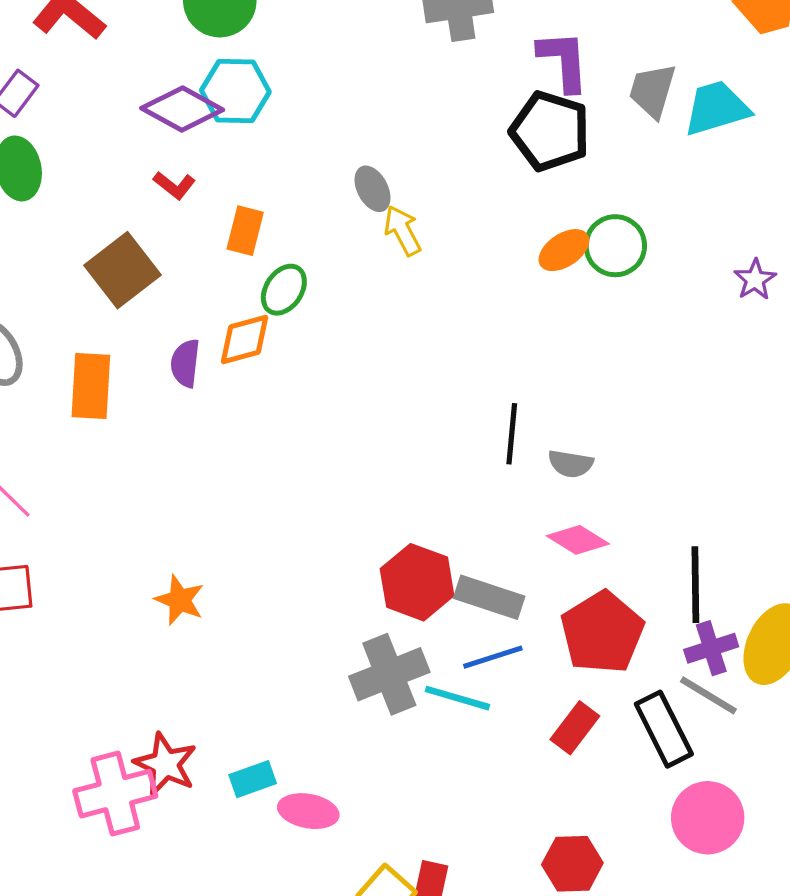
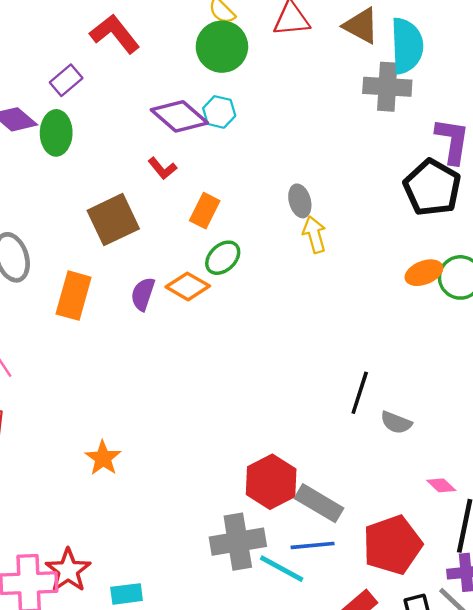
cyan hexagon: (235, 91) -> (219, 112), size x0.7
orange diamond: (244, 340) -> (188, 286), turned 33
pink diamond: (578, 540) -> (441, 485), moved, size x0.7

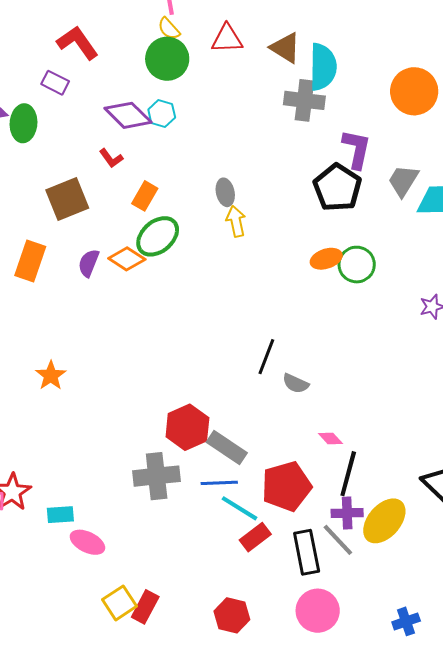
purple rectangle: (66, 80) -> (55, 83), moved, turned 64
green ellipse: (223, 258) -> (158, 236), size x1.4
orange star: (103, 458) -> (51, 376), moved
cyan line: (282, 569) -> (240, 508), moved

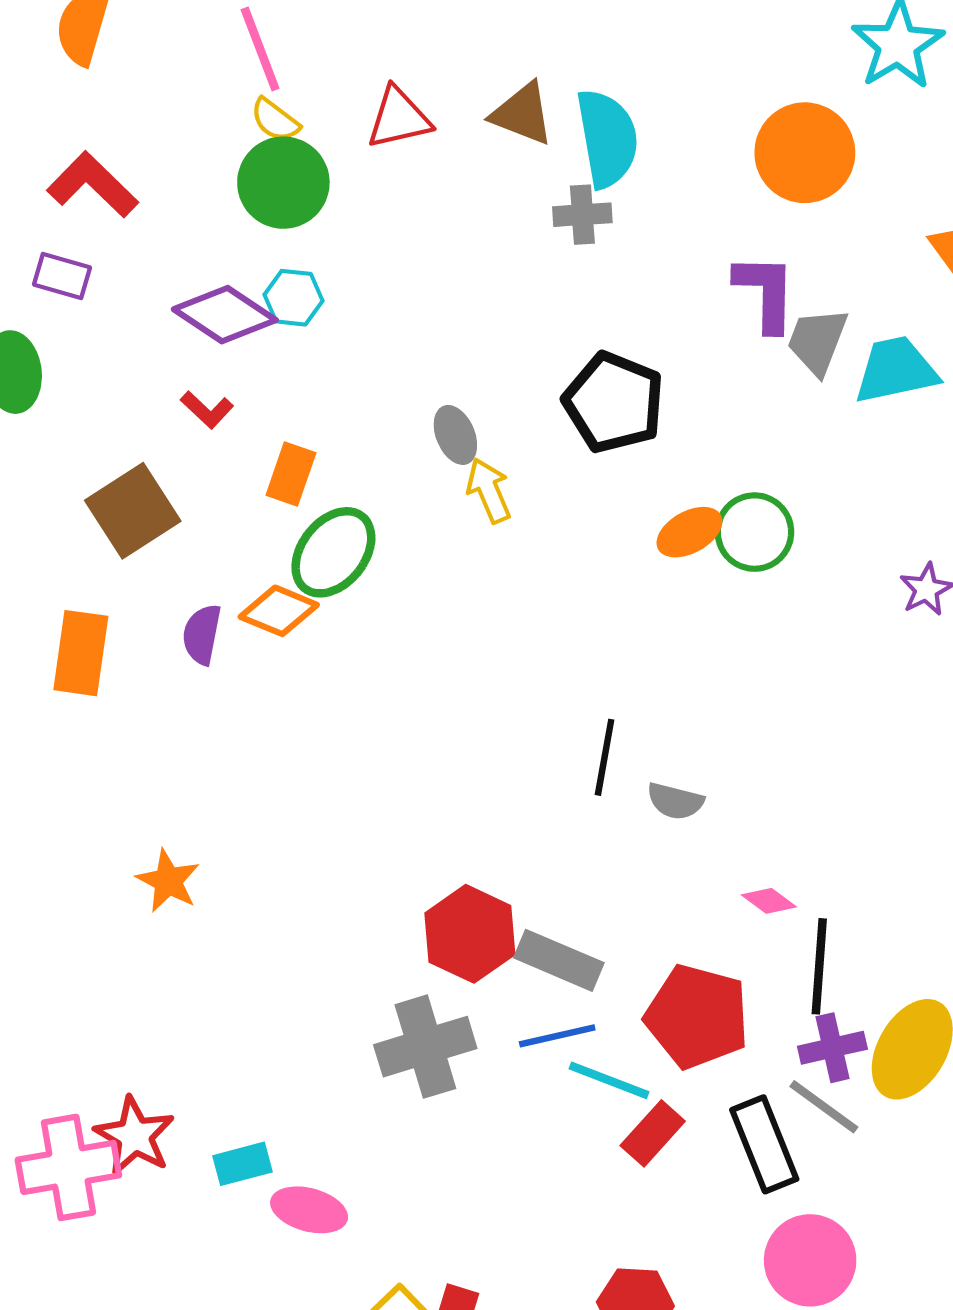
gray cross: (304, 100) -> (582, 215), size x0.7
purple L-shape: (357, 149) -> (765, 293), moved
black pentagon: (337, 188) -> (614, 402), moved
red pentagon: (286, 486) -> (697, 1017), turned -30

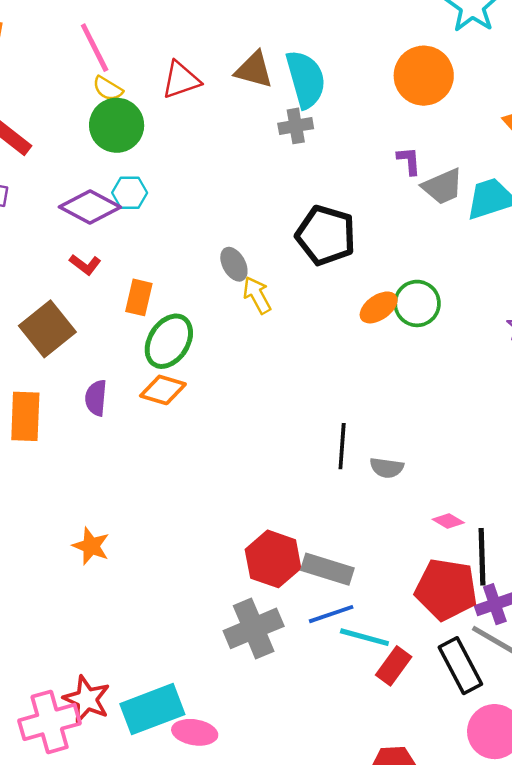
purple L-shape: (765, 293) -> (409, 161), size x0.6
gray trapezoid: (817, 341) -> (443, 186), turned -129
orange diamond: (279, 611) -> (163, 390), moved
red pentagon: (697, 1017) -> (446, 589), moved
cyan rectangle: (243, 1164) -> (152, 709), size x1.8

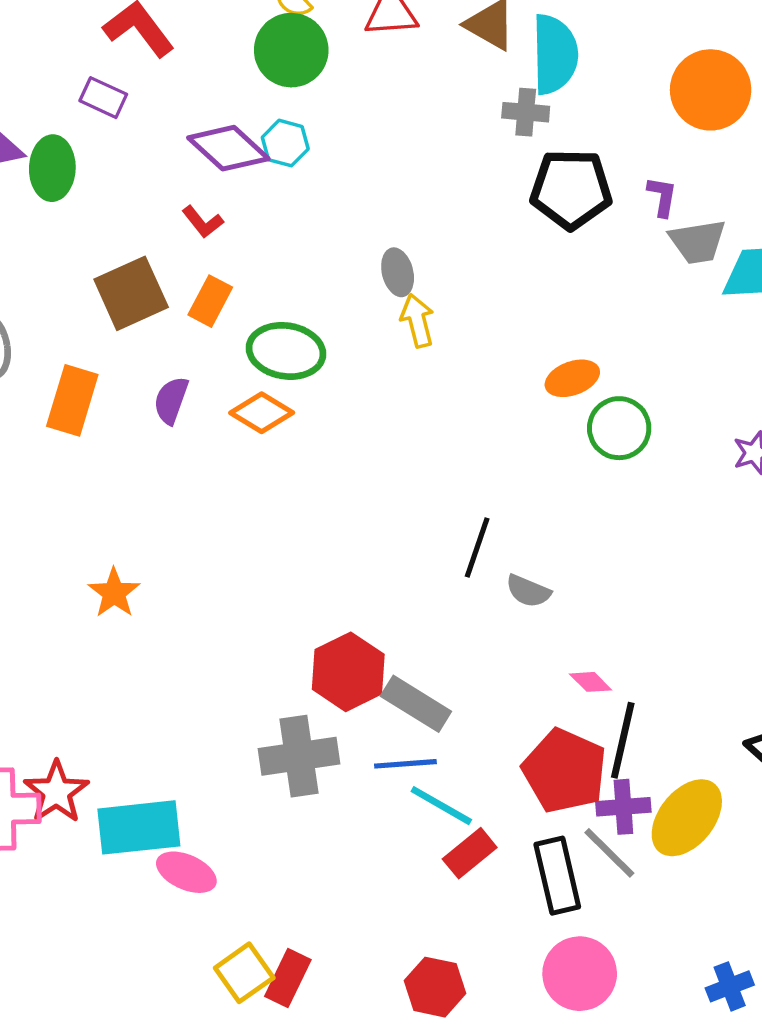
black pentagon: (326, 235) -> (571, 189), moved, turned -30
orange rectangle: (139, 297) -> (210, 301), moved
green circle: (417, 303) -> (619, 428), moved
green ellipse: (169, 341) -> (286, 351), turned 52

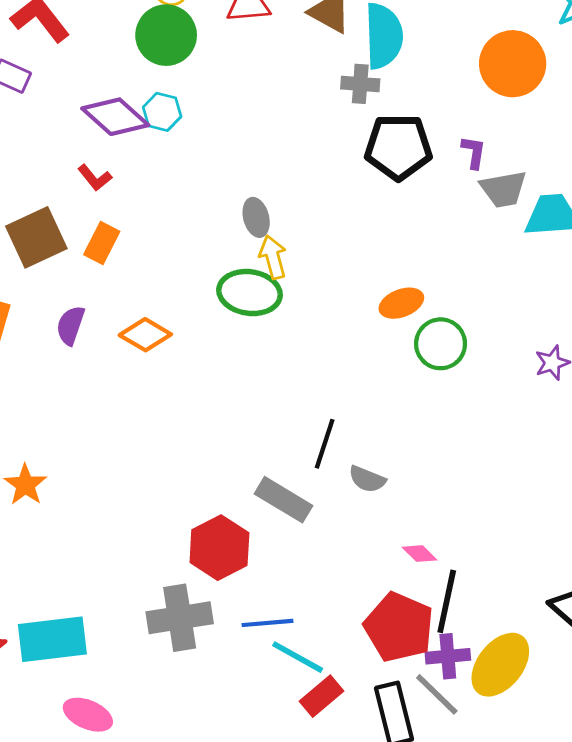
green ellipse: (286, 351) -> (249, 293), moved
gray rectangle: (416, 704) -> (284, 500), moved
cyan rectangle: (139, 827) -> (52, 639), moved

